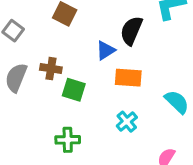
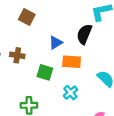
black semicircle: (131, 31) -> (84, 34), moved
green square: (74, 90) -> (45, 72), moved

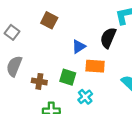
brown cross: (17, 55) -> (39, 81), moved
cyan cross: (70, 93) -> (85, 97), moved

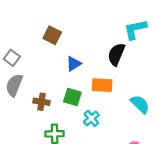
gray square: (12, 32) -> (12, 58), moved
blue triangle: (79, 47) -> (74, 64), moved

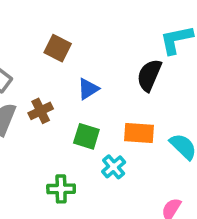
orange rectangle: (102, 85) -> (139, 133), moved
brown cross: (41, 102) -> (41, 111), moved, turned -35

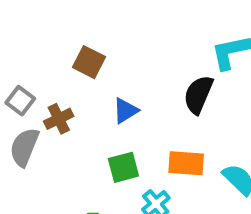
brown cross: (41, 111) -> (59, 119), moved
green square: (86, 136) -> (123, 167), turned -32

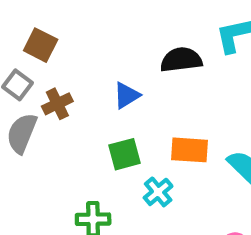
brown square: (89, 62) -> (41, 45), moved
black semicircle: (198, 94) -> (181, 60), moved, turned 60

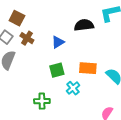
brown cross: (57, 104) -> (27, 38), moved, turned -32

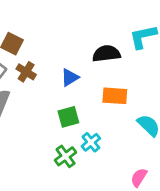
orange rectangle: (88, 68) -> (115, 96), moved
green cross: (42, 101) -> (66, 156), moved, turned -35

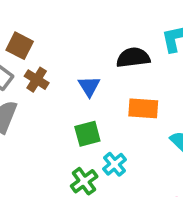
blue triangle: (70, 77) -> (89, 86), turned -30

